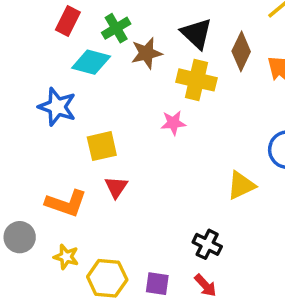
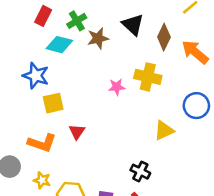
yellow cross: (197, 80) -> (148, 77), moved
yellow square: (102, 146) -> (53, 103), moved

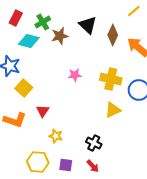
yellow cross: (148, 77) -> (111, 79), moved
yellow square: (53, 103) -> (24, 88), turned -36
yellow star: (42, 180) -> (56, 136), moved

